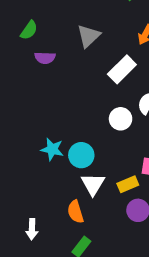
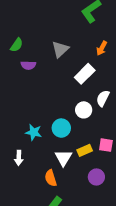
cyan circle: (81, 155) -> (61, 128), moved
yellow rectangle: (128, 184) -> (85, 150), moved
white arrow: (32, 229) -> (19, 158), moved

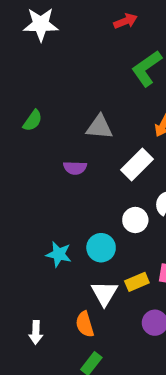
gray triangle: (60, 49) -> (99, 127), turned 48
purple semicircle: (28, 65) -> (75, 168), moved
white arrow: (19, 158) -> (36, 332), moved

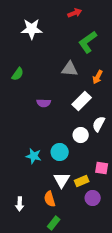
white star: (41, 24) -> (32, 29), moved
gray triangle: (99, 127) -> (70, 69), moved
yellow rectangle: (137, 282) -> (82, 181), moved

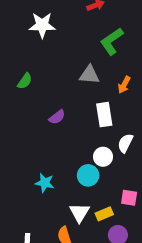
white rectangle: (82, 101) -> (104, 115), turned -54
purple semicircle: (44, 103) -> (57, 117), turned -40
cyan circle: (60, 152) -> (88, 175), moved

